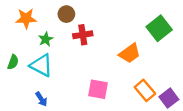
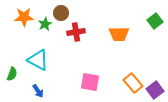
green square: (159, 28) -> (155, 21), moved, size x0.7
green star: (46, 39) -> (45, 24), moved
orange trapezoid: (130, 53) -> (119, 34), moved, turned 35
green semicircle: (13, 62) -> (12, 74), moved

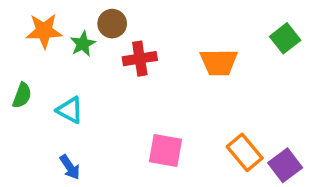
cyan triangle: (38, 60) -> (70, 110), size x0.7
green semicircle: (12, 74) -> (22, 95), moved

